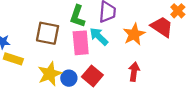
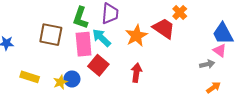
yellow rectangle: (13, 59) -> (30, 77), moved
yellow star: (50, 74) -> (60, 82), moved, size x0.6
red square: (92, 76) -> (98, 65), moved

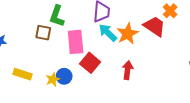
green L-shape: (80, 18) -> (57, 16), moved
brown square: (51, 35) -> (43, 33), size x0.7
cyan arrow: (102, 38) -> (108, 33), moved

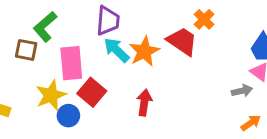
green L-shape: (57, 16) -> (45, 27), turned 30
blue circle: (64, 76) -> (68, 116), moved
yellow star: (53, 79) -> (51, 95), moved, size x1.5

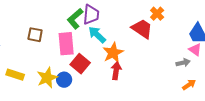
green L-shape: (45, 27) -> (75, 19), moved
orange star: (144, 51) -> (113, 53), moved
yellow star: (51, 95) -> (47, 78), moved

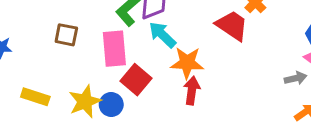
orange star: (113, 53) -> (187, 63), turned 30

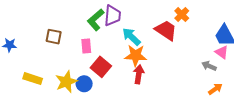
cyan arrow: (162, 35) -> (131, 37), moved
pink rectangle: (114, 49) -> (86, 46), size x0.6
gray arrow: (296, 78) -> (209, 66), turned -144

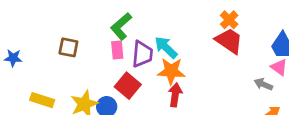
purple trapezoid: (112, 16) -> (142, 54), moved
red trapezoid: (166, 30) -> (229, 41), moved
pink rectangle: (86, 46) -> (117, 50), moved

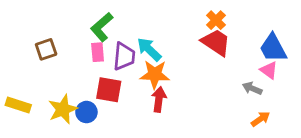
brown square: (68, 47) -> (46, 49), turned -30
red square: (128, 86) -> (109, 90), turned -30

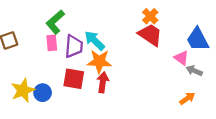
pink triangle: (269, 70) -> (181, 58), moved
gray arrow: (252, 88) -> (194, 71), moved
red square: (109, 90) -> (74, 79), moved

